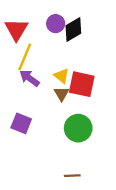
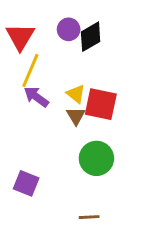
purple square: (21, 123) -> (26, 183), moved

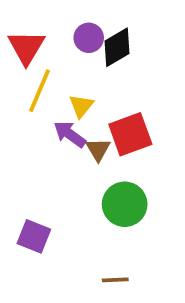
yellow triangle: (76, 94) -> (81, 106), moved, turned 30
purple arrow: (36, 97) -> (70, 134), moved
red square: (101, 104) -> (130, 134), turned -32

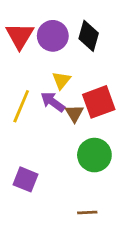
purple circle: (89, 38) -> (53, 36), moved, size x1.4
black diamond: (117, 47) -> (89, 36), turned -44
yellow line: (40, 91) -> (21, 106), moved

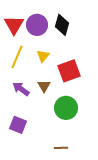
purple arrow: (53, 102) -> (21, 89), moved
yellow line: (21, 106) -> (17, 57), moved
brown triangle: (74, 113) -> (44, 86), moved

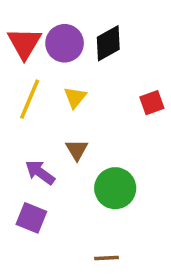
black diamond: (62, 25) -> (108, 43), turned 45
red square: (69, 71) -> (152, 103), moved, size x0.6
purple arrow: (21, 89) -> (40, 172), moved

